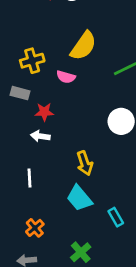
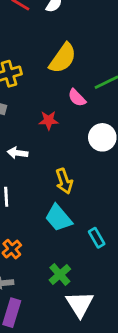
pink semicircle: (66, 77) -> (77, 98), moved, turned 30
red star: (44, 112) -> (49, 120), moved

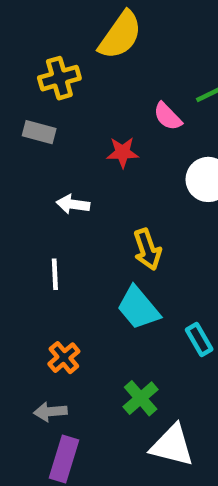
yellow semicircle: (63, 58) -> (120, 35), moved
white triangle: (80, 304) -> (172, 445), turned -44

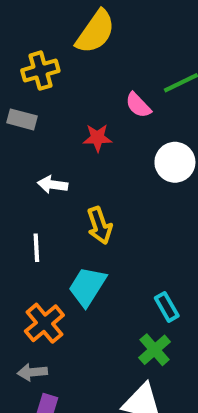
yellow arrow: (147, 249) -> (100, 225), moved
cyan trapezoid: (138, 308) -> (87, 287), moved, turned 72
orange cross: (64, 358) -> (44, 323), size x1.4
green cross: (141, 398) -> (155, 350), moved

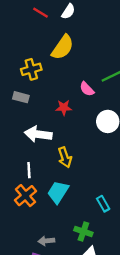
white arrow: (53, 185) -> (38, 134), size x1.6
orange cross: (44, 323) -> (25, 196), moved
green cross: (155, 350) -> (83, 232), moved, turned -30
gray arrow: (32, 372) -> (46, 241), moved

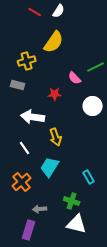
white line: (29, 170) -> (25, 148), turned -32
orange cross: (25, 196) -> (22, 182), moved

